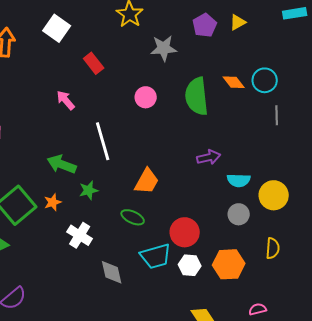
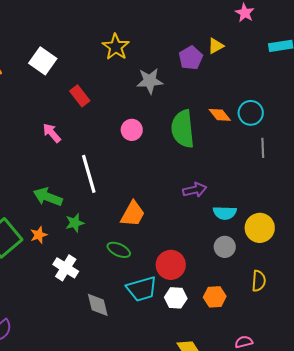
yellow triangle: (238, 22) -> (216, 46), moved
orange hexagon: (229, 264) -> (215, 297), size x0.7

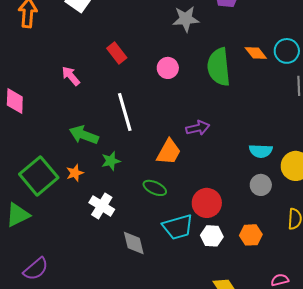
red rectangle: (80, 96) -> (117, 53), moved
pink arrow: (52, 133) -> (71, 76), moved
purple arrow: (195, 190) -> (198, 128), moved

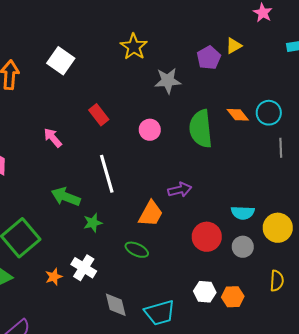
orange star: (75, 173) -> (54, 277), moved
red circle: (207, 203) -> (207, 237), moved
cyan trapezoid: (178, 227) -> (160, 313), moved
white hexagon: (212, 236) -> (205, 292), moved

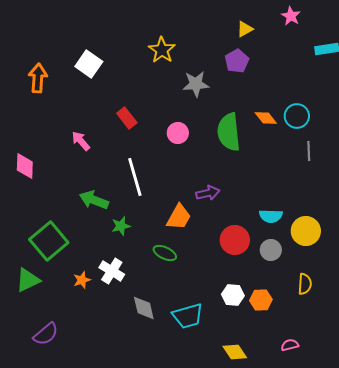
yellow triangle: (234, 46) -> (245, 29), moved

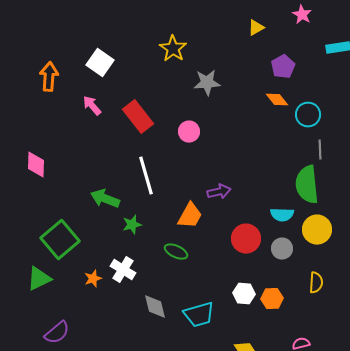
purple pentagon: (237, 61) -> (283, 67), moved
red rectangle: (127, 118) -> (138, 117), size x1.5
orange diamond: (266, 118) -> (277, 100), moved
green semicircle: (229, 132) -> (307, 185), moved
pink arrow: (81, 141) -> (92, 106), moved

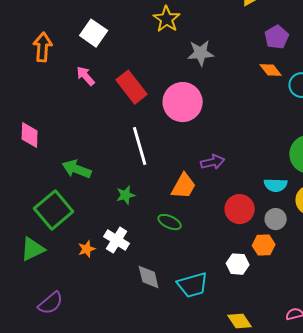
pink circle: (189, 132) -> (183, 102), size x1.8
green arrow: (105, 199) -> (77, 169), moved
orange hexagon: (272, 299) -> (264, 245), moved

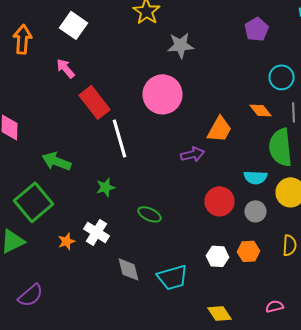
orange diamond: (271, 70) -> (260, 110), moved
red rectangle: (132, 87) -> (94, 102), moved
orange trapezoid: (184, 186) -> (220, 129), moved
orange hexagon: (264, 245) -> (248, 251), moved

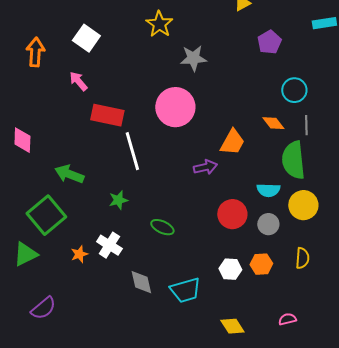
red rectangle: (94, 102) -> (107, 115), turned -40

